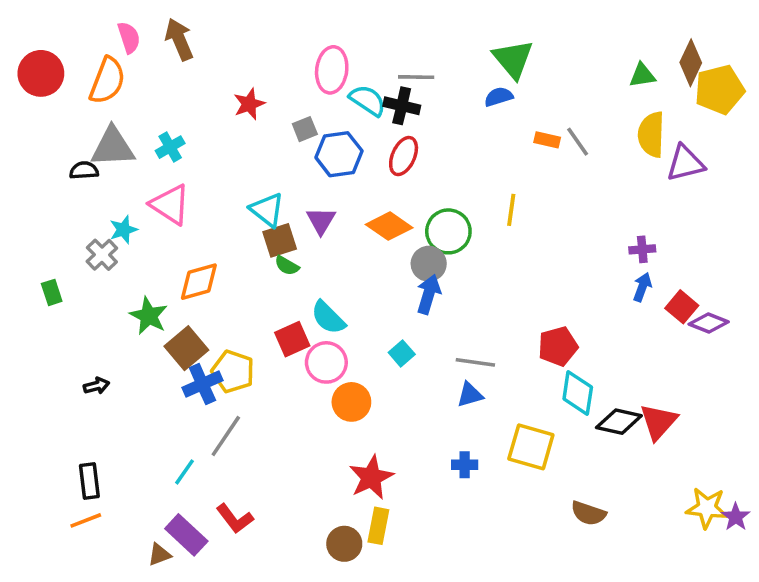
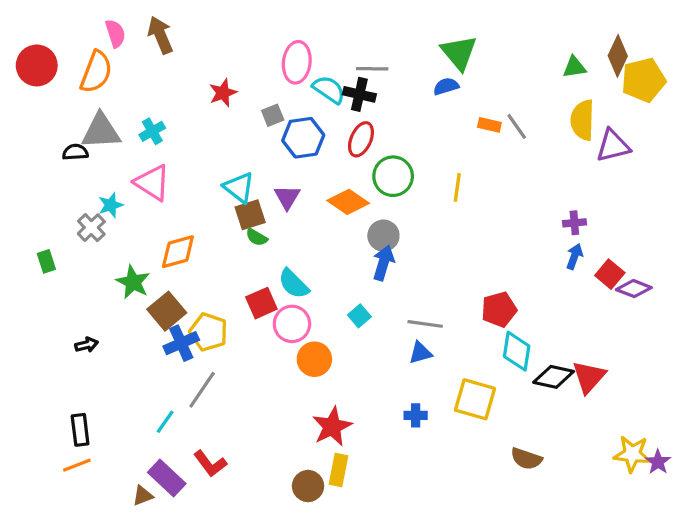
green circle: (448, 231) -> (393, 176), moved

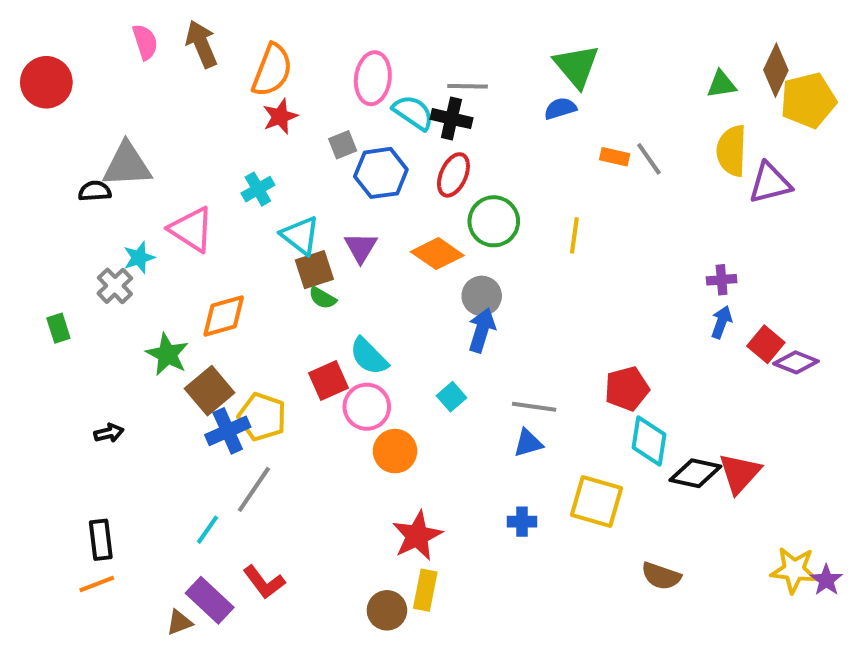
orange semicircle: (96, 72) -> (272, 70), moved
cyan cross: (152, 131) -> (258, 189), moved

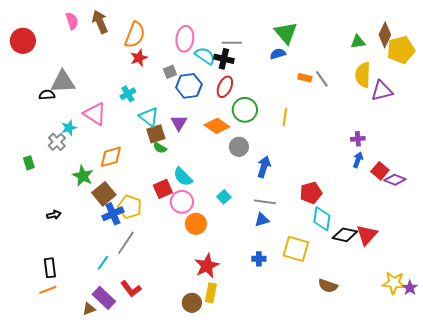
blue arrow: (482, 330) -> (264, 167), moved

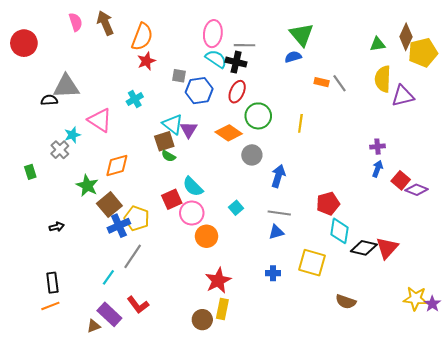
pink ellipse: (185, 39) -> (213, 34), moved
gray square: (170, 72) -> (179, 76), turned 32
cyan triangle: (149, 117) -> (173, 124), moved

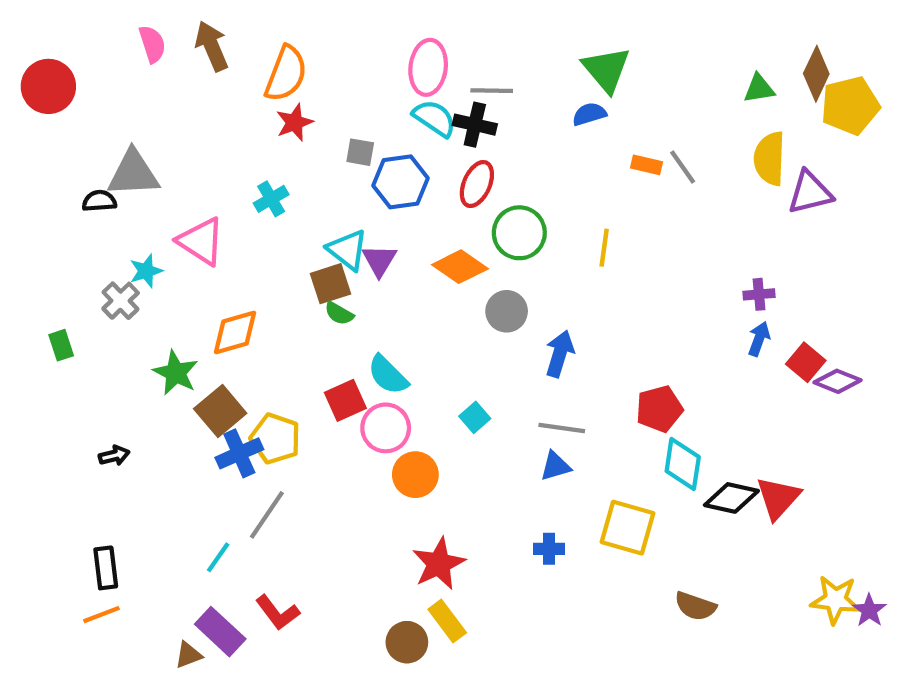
yellow rectangle: (222, 309) -> (447, 621), turned -48

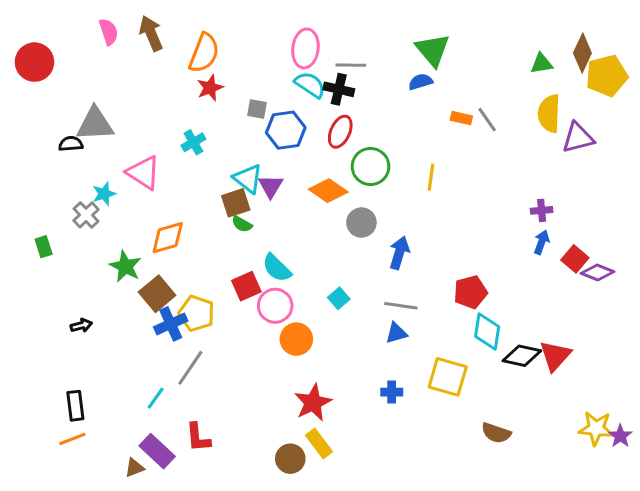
red L-shape: (277, 612) -> (198, 437), turned 32

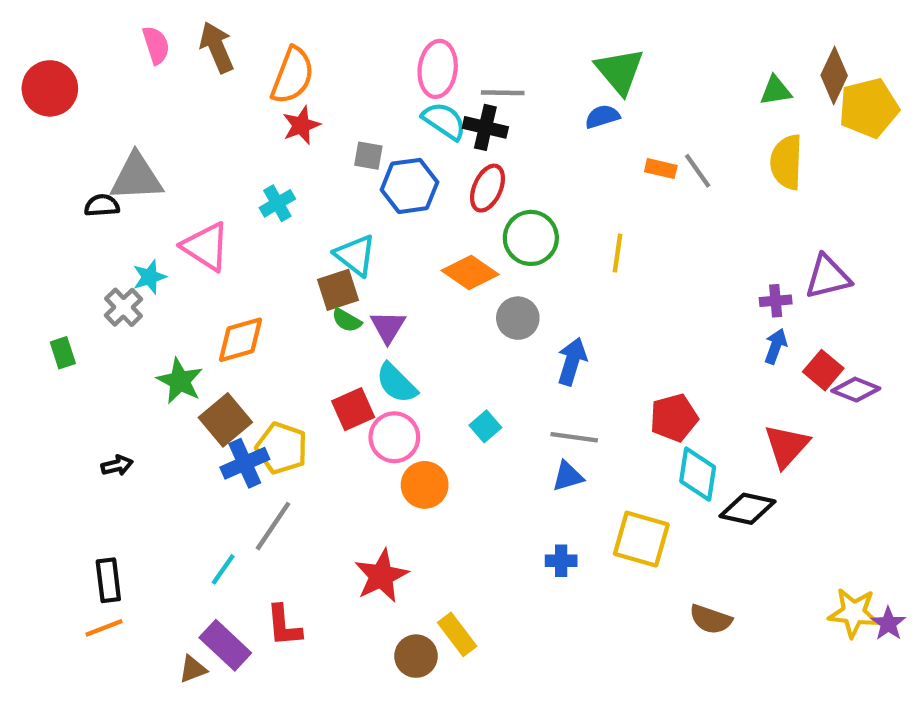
purple triangle: (578, 138) -> (828, 277), moved
purple triangle: (271, 186) -> (388, 327), moved
red triangle: (555, 356) -> (786, 446), moved
red star: (313, 403) -> (381, 576), moved

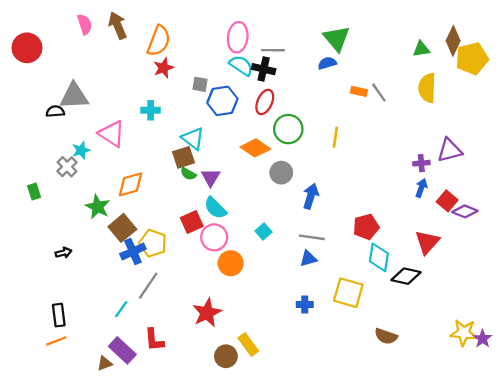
cyan cross: (277, 203) -> (151, 110), turned 30

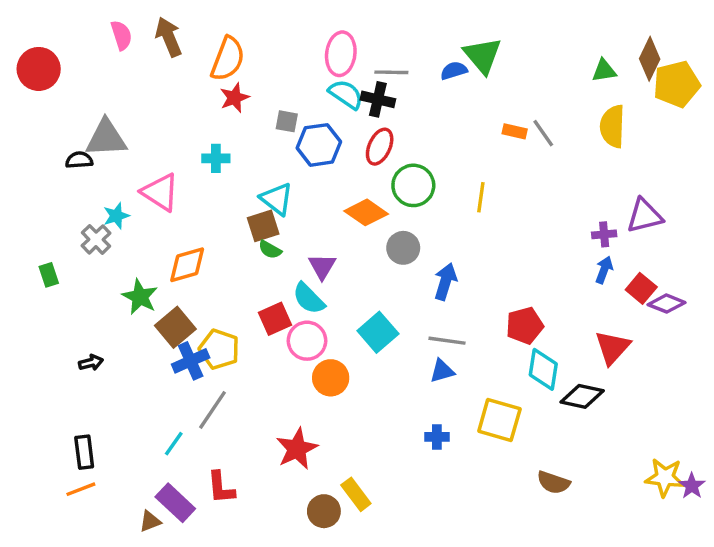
blue semicircle: (327, 63) -> (454, 71), moved
purple triangle: (211, 177) -> (322, 266), moved
cyan square: (264, 231) -> (378, 332), size x1.6

